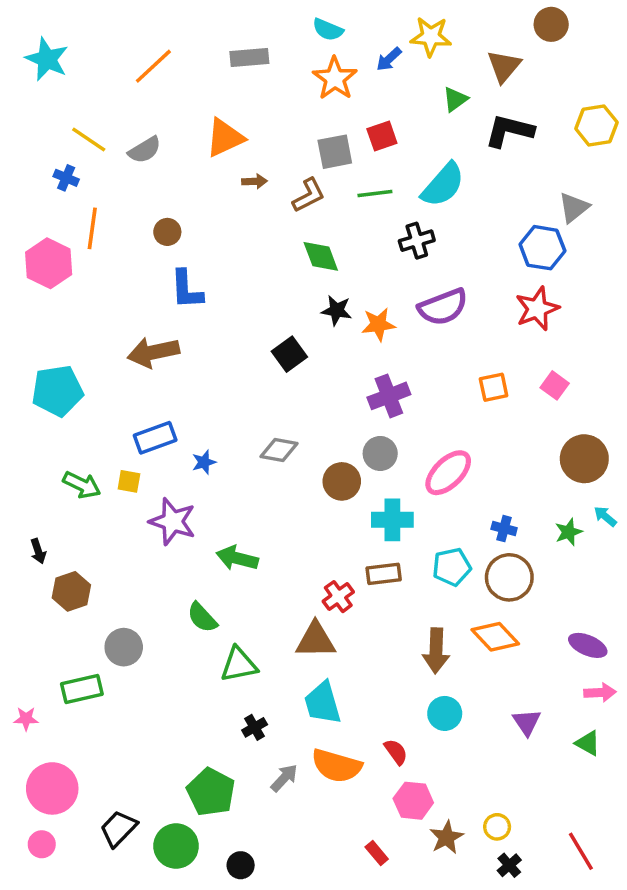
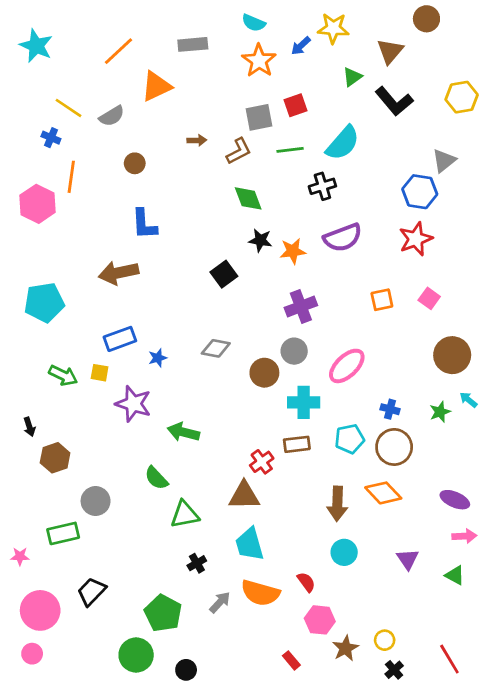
black L-shape: (509, 131) -> (394, 101), turned -144
orange triangle: (225, 138) -> (156, 86), moved
brown circle: (167, 232) -> (135, 163), moved
black trapezoid: (118, 829) -> (91, 592), moved

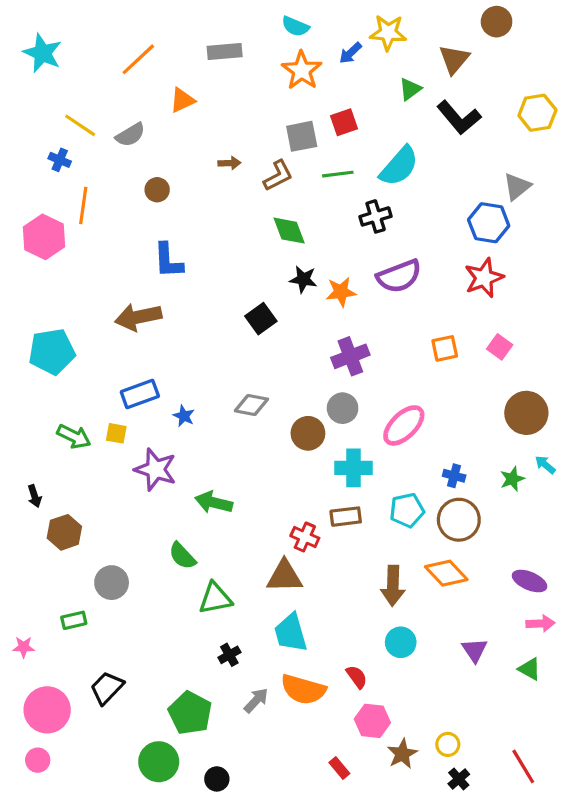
orange triangle: (156, 86) -> (182, 100), size x0.7
blue star: (158, 358) -> (184, 416), turned -30
red cross: (262, 462) -> (305, 537), turned -30
green rectangle: (63, 533) -> (74, 620), size x0.7

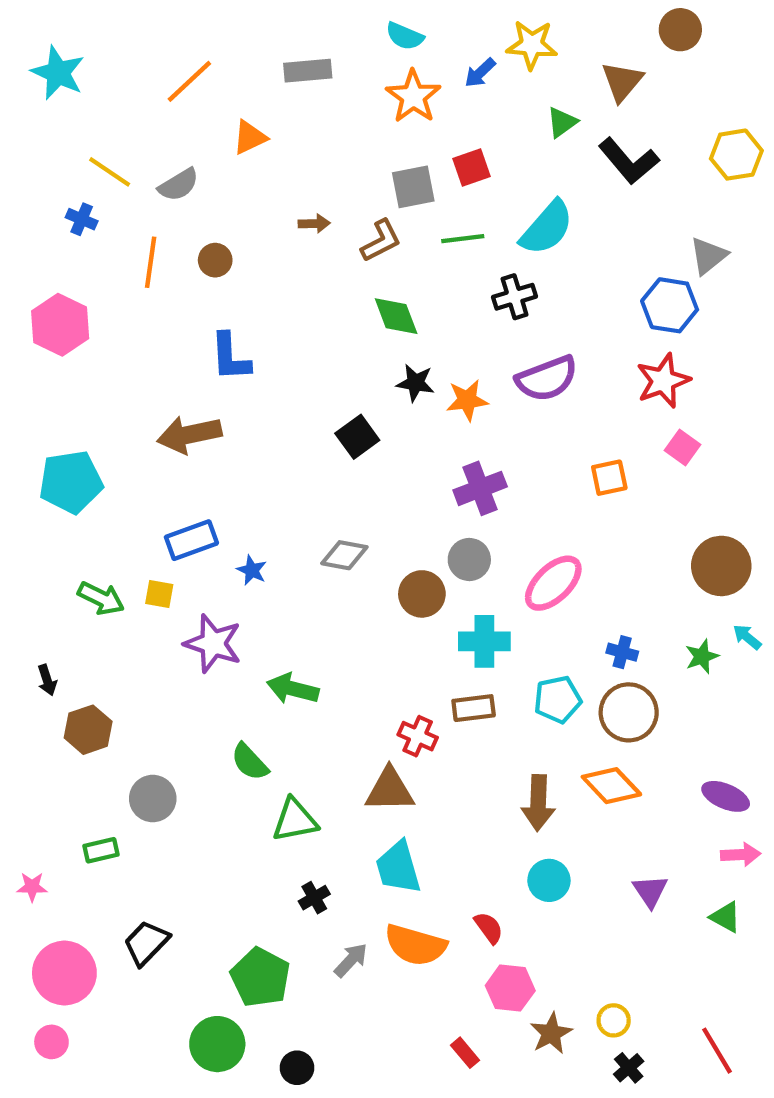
orange line: (83, 205) -> (151, 262), moved
pink square: (500, 347) -> (683, 447), moved

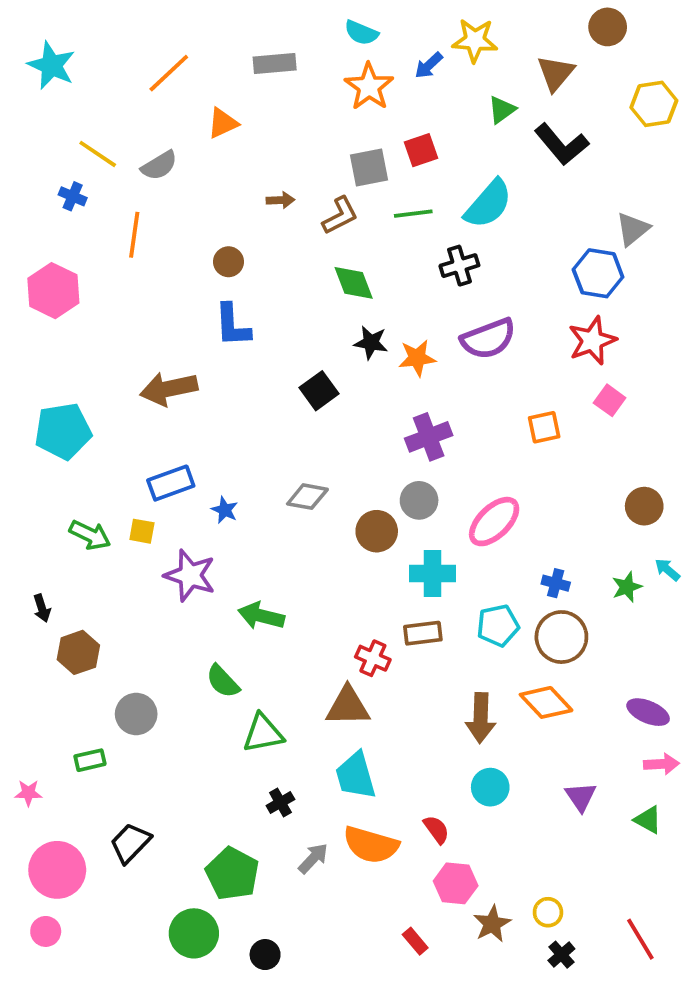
yellow hexagon: (736, 155) -> (654, 104), moved
brown circle: (215, 260) -> (229, 262), moved
blue L-shape: (230, 357) -> (232, 325), moved
brown circle: (721, 566) -> (644, 506), size x0.7

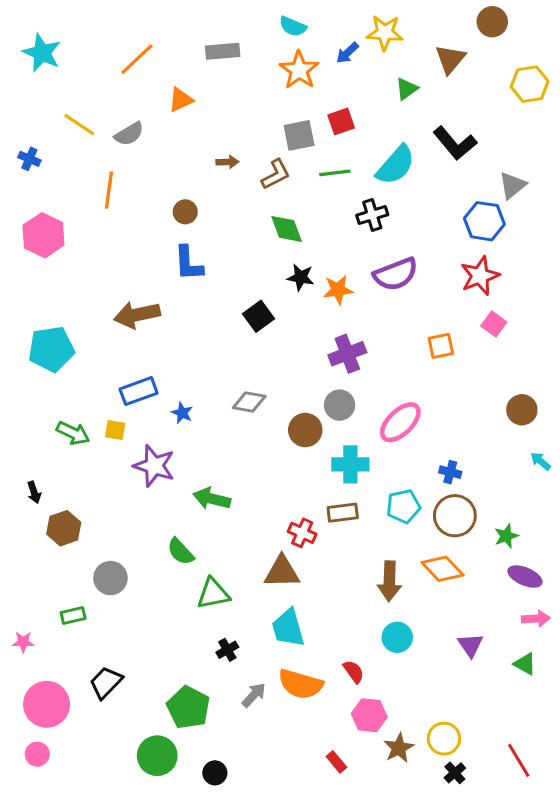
black L-shape: (561, 144) -> (455, 143), moved
blue cross: (73, 196) -> (29, 159), moved
green star: (627, 587) -> (506, 536), moved
yellow circle: (548, 912) -> (444, 739), size x1.4

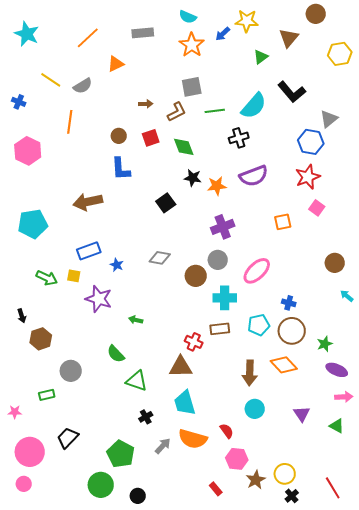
red square: (341, 121) -> (151, 138), moved
green arrow: (212, 499) -> (136, 320), size x0.6
green triangle: (213, 594) -> (137, 381), turned 30

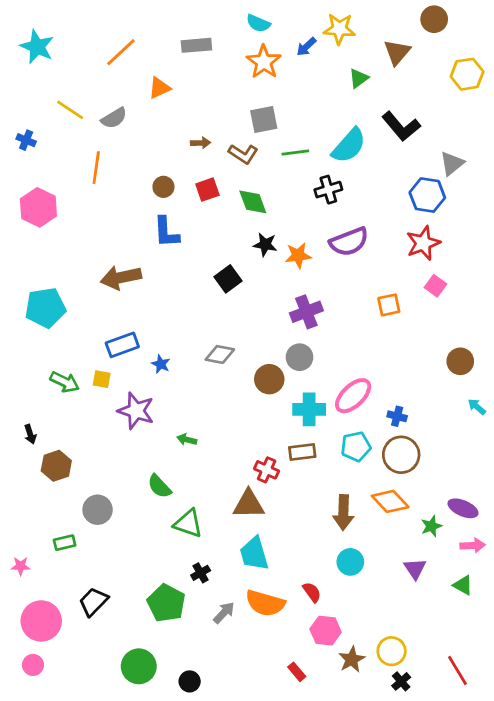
brown L-shape: (177, 112) -> (243, 154), turned 60
pink ellipse: (257, 271) -> (353, 396), moved
green star: (325, 344) -> (431, 526), moved
green pentagon: (121, 454) -> (166, 603), moved

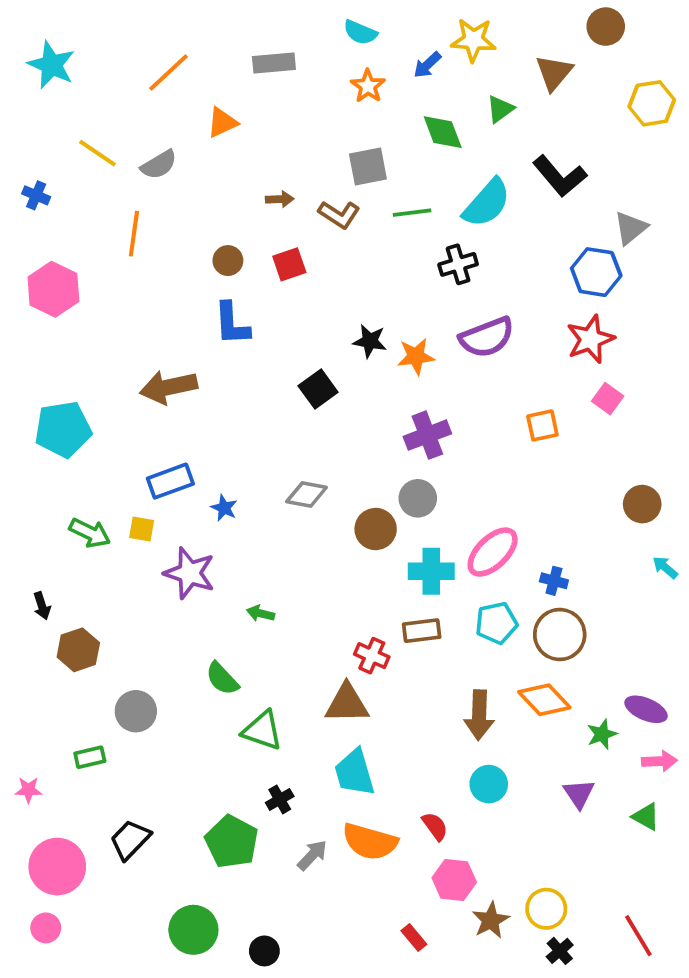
orange star: (264, 62) -> (368, 86), size x0.7
green diamond: (253, 202) -> (443, 132), moved

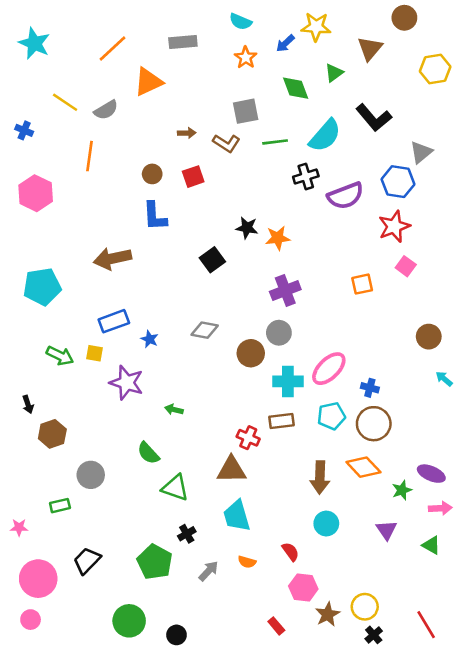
orange triangle: (222, 122) -> (148, 82), size x1.4
purple semicircle: (487, 337) -> (346, 196), moved
orange semicircle: (370, 842) -> (247, 562), size x0.5

